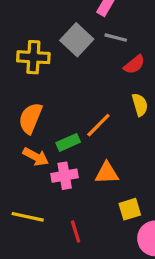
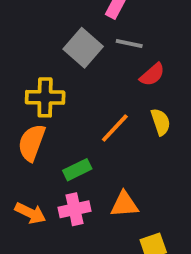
yellow cross: (33, 57) -> (45, 97), moved
orange line: (98, 125) -> (115, 128), moved
orange arrow: (36, 157) -> (30, 213), moved

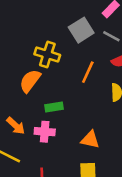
orange line: (115, 128) -> (88, 72), moved, turned -35
orange triangle: (124, 204) -> (90, 140), moved

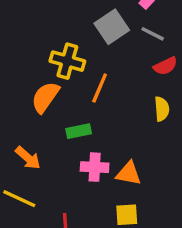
orange line: (88, 72) -> (100, 88), moved
pink cross: (45, 132) -> (95, 167), moved

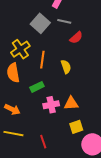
yellow cross: (67, 61) -> (20, 49), turned -36
orange semicircle: (45, 97) -> (13, 73), turned -30
yellow semicircle: (162, 109) -> (66, 67), moved

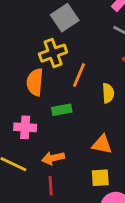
gray square: (40, 23) -> (65, 18), moved
pink cross: (51, 105) -> (25, 127), moved
orange arrow: (12, 109) -> (53, 158), moved, turned 126

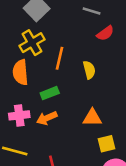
orange arrow: (53, 158) -> (47, 118), moved
yellow square: (100, 178) -> (106, 144), moved

